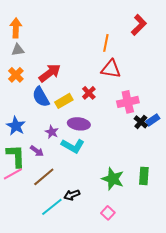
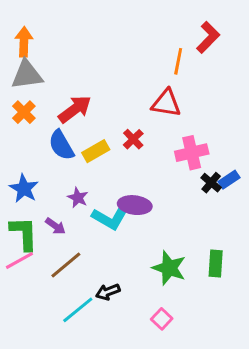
orange line: (106, 43) -> (178, 61), moved
gray triangle: (18, 50) -> (27, 75), size x1.6
purple ellipse: (79, 124) -> (135, 205), moved

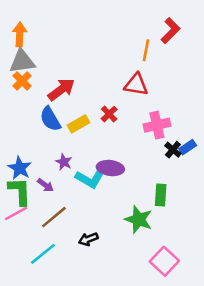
orange cross: (24, 112) -> (22, 81), moved
blue star: (24, 189) -> (20, 168), moved
green rectangle: (216, 263) -> (161, 195), moved
cyan line: (78, 310) -> (43, 254), moved
pink square: (162, 319) -> (164, 261), moved, size x1.6

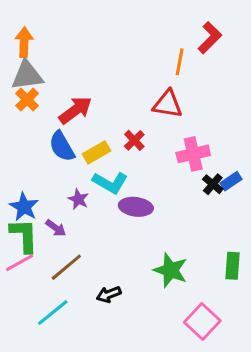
cyan L-shape: (90, 179) -> (110, 183), moved
green rectangle: (161, 195) -> (232, 266), moved

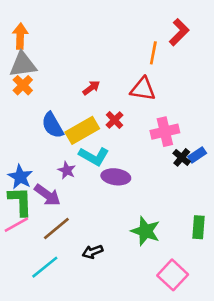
red arrow: (75, 110) -> (91, 88), moved, size x0.6
yellow rectangle: (97, 152) -> (82, 130), size x1.4
purple arrow: (56, 228) -> (47, 195), size x1.5

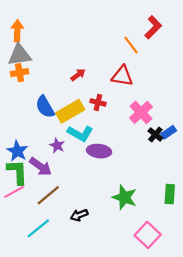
orange line: (153, 53) -> (131, 45), turned -48
orange cross: (23, 85) -> (20, 73), turned 35
red cross: (115, 120) -> (98, 102), turned -32
pink cross: (165, 132) -> (141, 112), turned -30

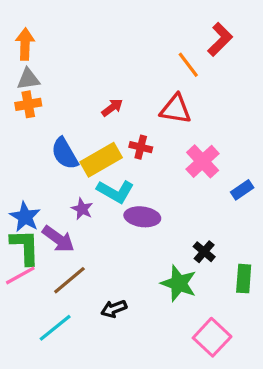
gray triangle: (20, 55) -> (28, 79), size x0.7
black cross: (155, 134) -> (204, 252), moved

